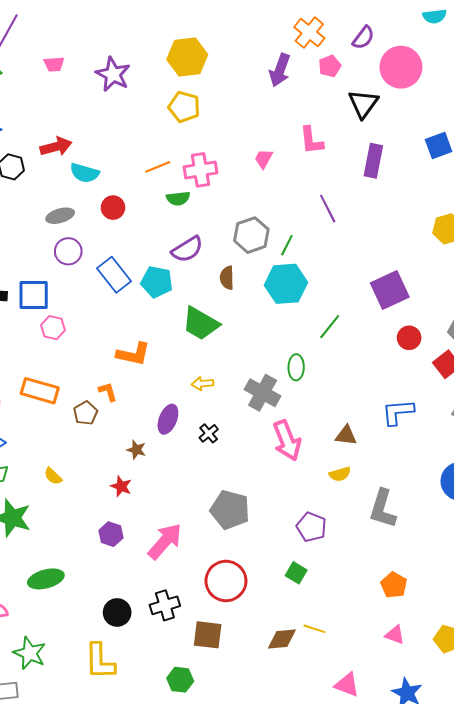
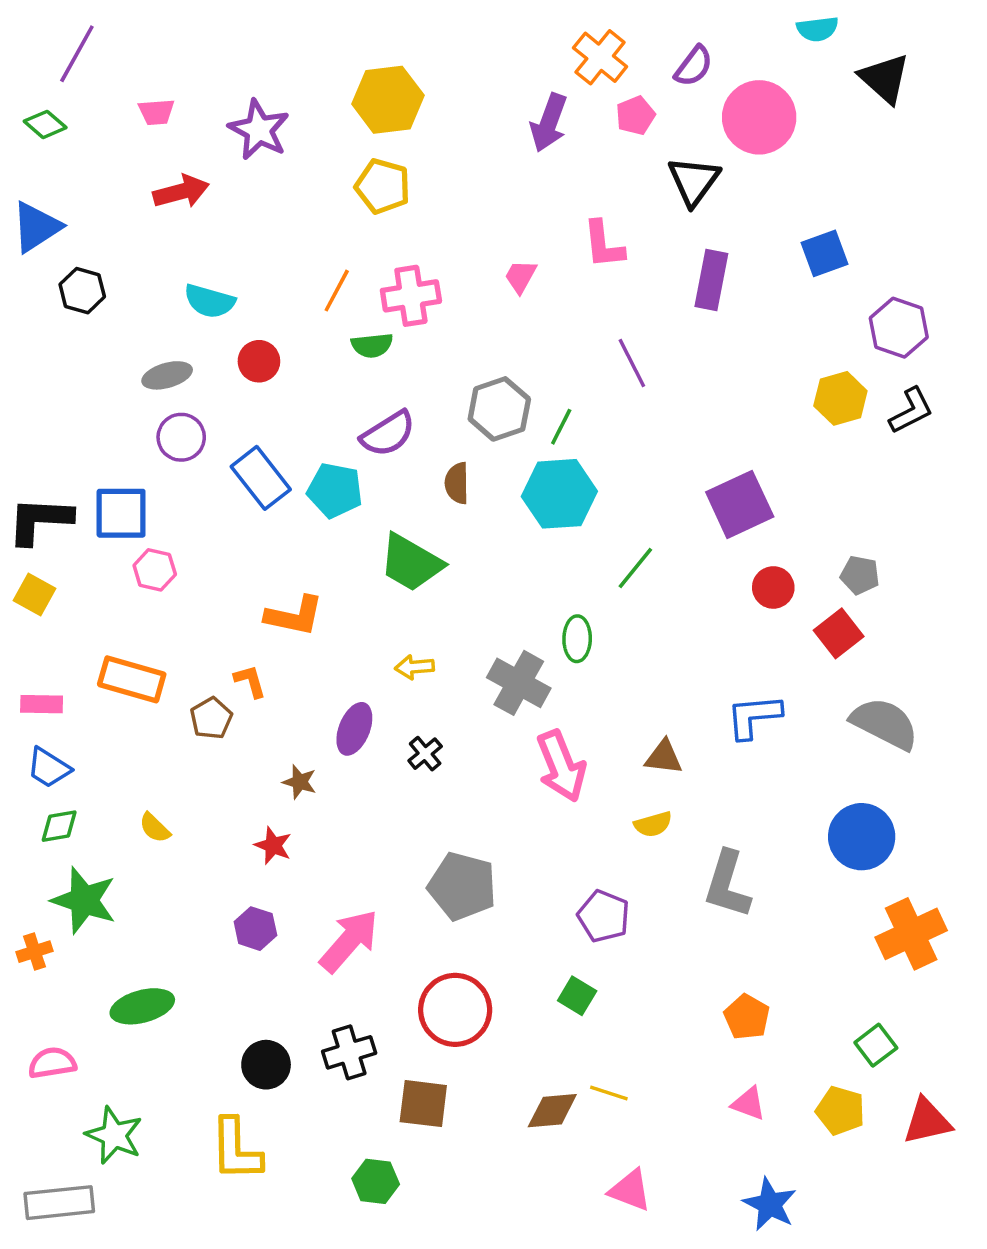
red arrow: (56, 147) -> (181, 192), moved
orange line: (158, 167) -> (337, 291), turned -40
pink triangle: (347, 685) -> (630, 1190), moved

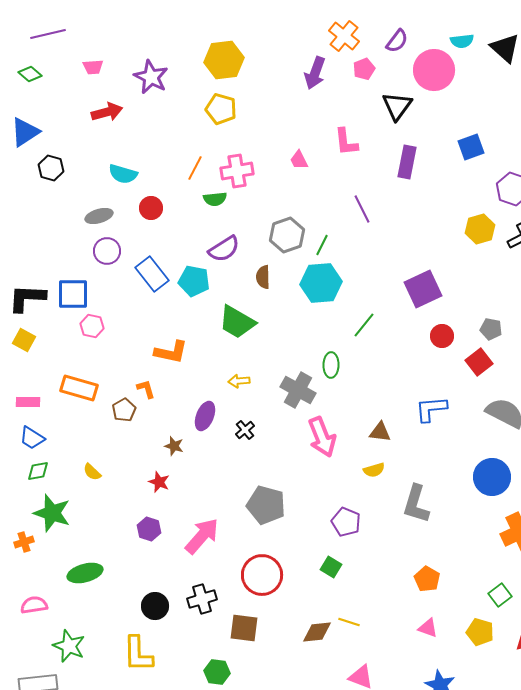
cyan semicircle: (817, 29) -> (462, 41), moved
purple line: (77, 54) -> (48, 34), turned 48
pink trapezoid: (521, 276) -> (299, 160), turned -55

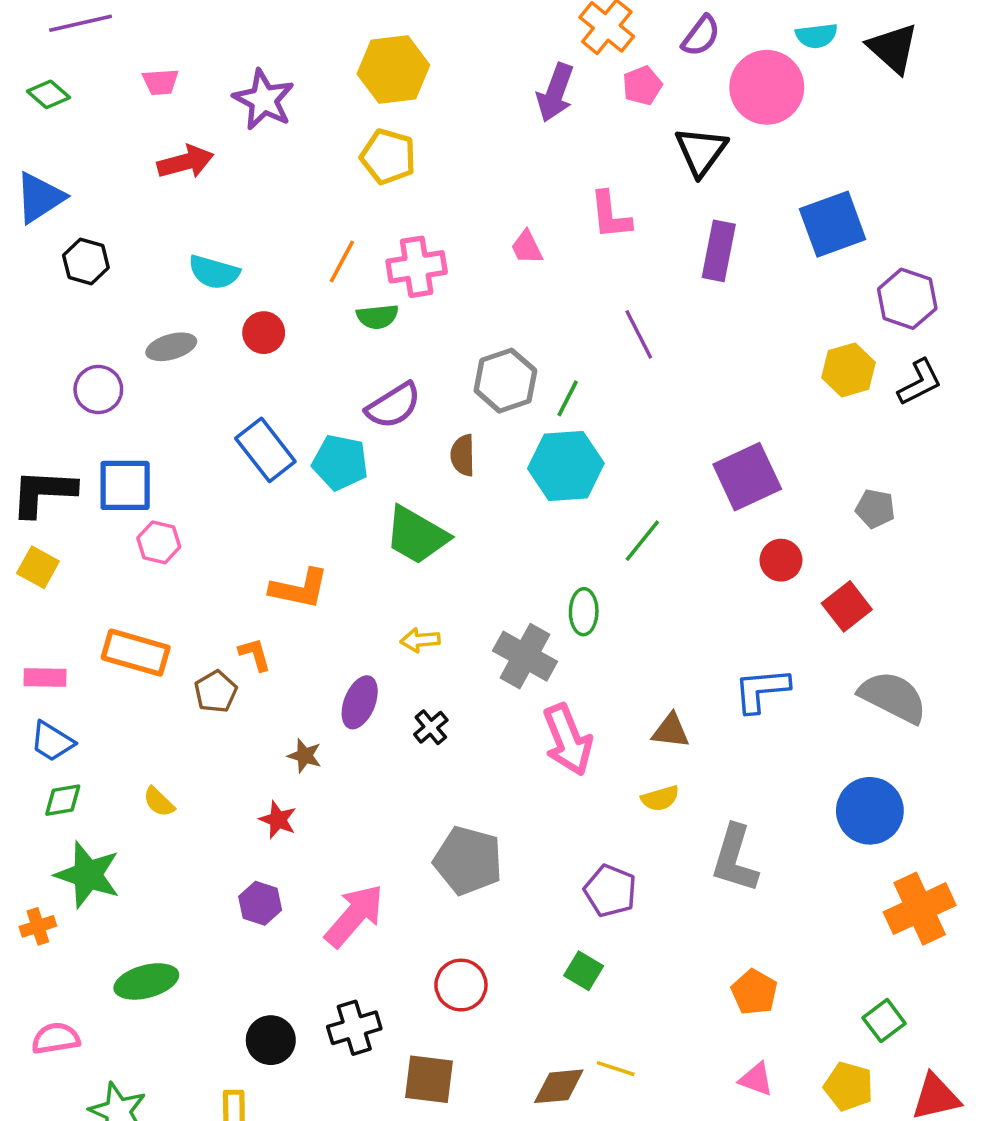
blue square: (471, 147) -> (833, 224), size x1.4
purple circle: (107, 251) -> (98, 389), moved
gray pentagon: (491, 329) -> (875, 509), moved
red circle: (262, 575) -> (461, 985), size x0.7

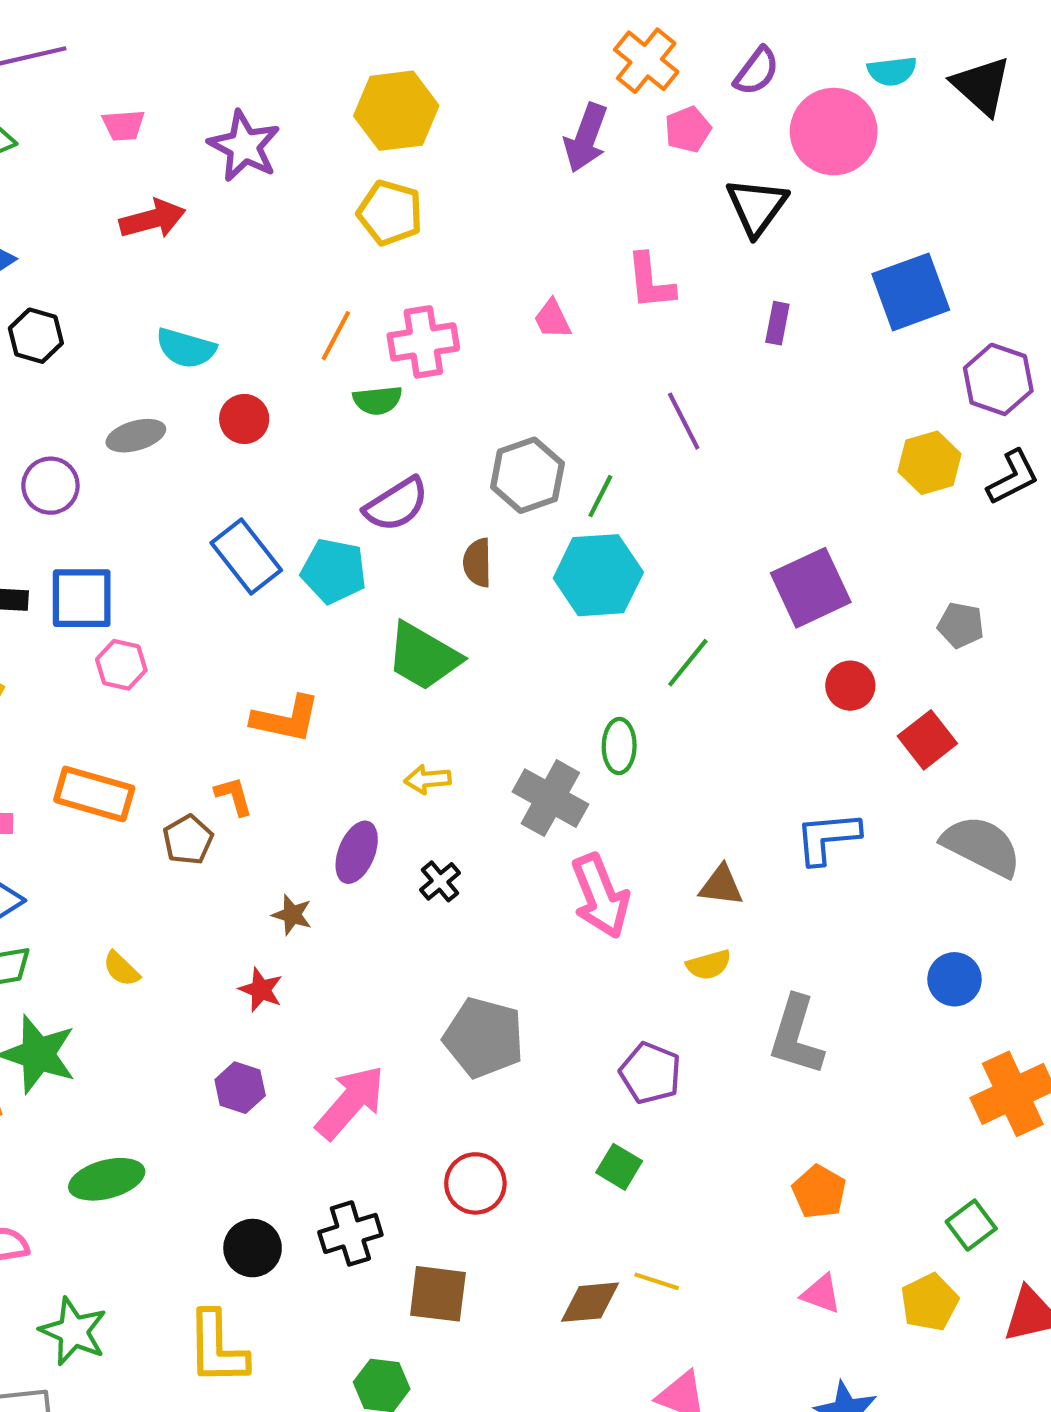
purple rectangle: (719, 251) -> (777, 323), size x0.6
blue circle: (870, 811) -> (954, 979), size x0.7
yellow pentagon: (849, 1086) -> (929, 1302), turned 30

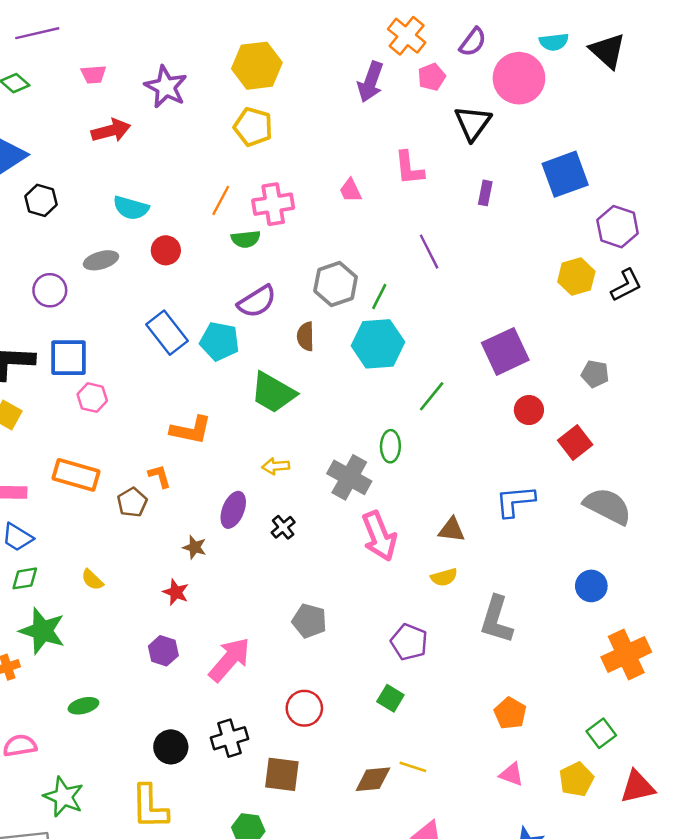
gray pentagon: (484, 1038) -> (309, 621), size x0.7
green ellipse: (107, 1179) -> (83, 706), size x0.7

